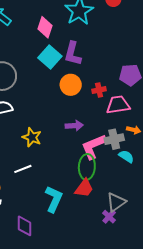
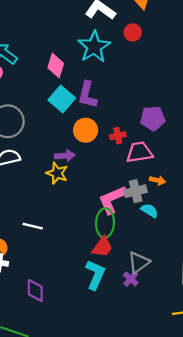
purple arrow: (74, 126) -> (65, 156), moved
yellow star: (32, 137) -> (57, 173), moved
white line: (23, 169) -> (33, 226), turned 36
cyan L-shape: (54, 199) -> (95, 275), moved

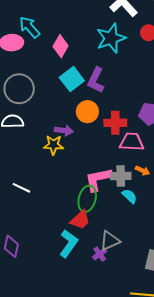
pink diamond: (56, 65) -> (61, 46), moved
red cross: (118, 136) -> (115, 123), size x1.5
yellow star: (57, 173) -> (53, 145), turned -30

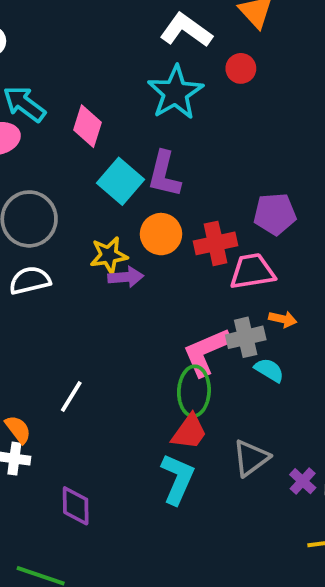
yellow star: (53, 145) -> (109, 255), moved
white line: (21, 188) -> (71, 397), turned -72
purple cross: (100, 254) -> (303, 481), moved

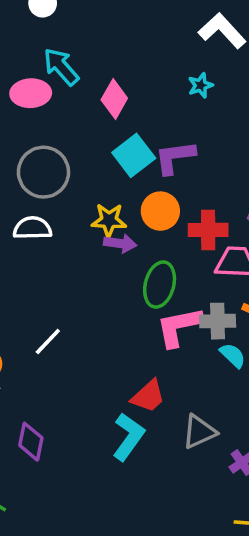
cyan star: (175, 93) -> (200, 85), size x0.5
purple L-shape: (164, 174) -> (175, 157), turned 57
green ellipse: (194, 391) -> (160, 285), moved

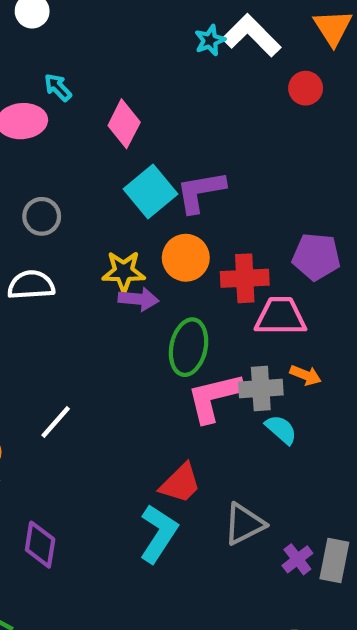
cyan arrow: (61, 67) -> (58, 87), size x0.6
cyan star: (200, 85) -> (210, 40), moved
gray circle: (43, 172) -> (42, 216), size x0.6

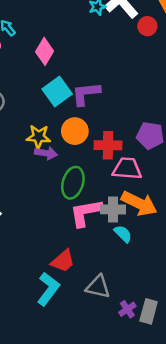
red circle: (306, 88) -> (147, 26), moved
orange arrow: (306, 375) -> (139, 203), size x2.0
gray triangle: (244, 524) -> (98, 287), turned 36

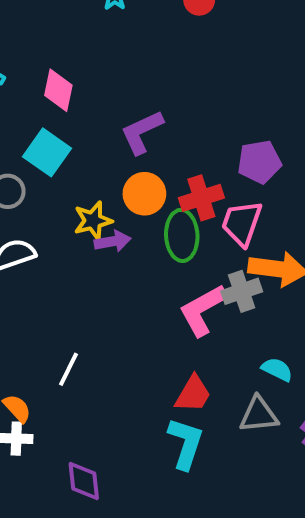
cyan square: (57, 91) -> (47, 152), moved
pink trapezoid: (127, 169) -> (242, 223), turned -56
green ellipse: (73, 183) -> (182, 235), moved
cyan semicircle: (123, 234) -> (277, 369), moved

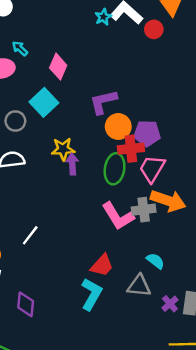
purple pentagon: (259, 162) -> (147, 133), moved
orange circle: (144, 194) -> (118, 126), moved
purple arrow: (113, 241) -> (72, 164), turned -95
pink L-shape: (203, 310) -> (118, 216), turned -104

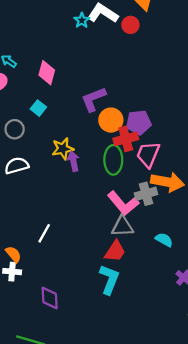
cyan square: (44, 102) -> (38, 108), size x0.6
gray triangle: (139, 286) -> (122, 226), moved

